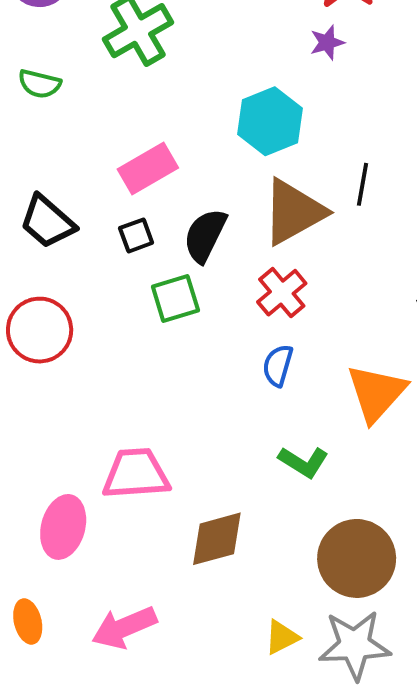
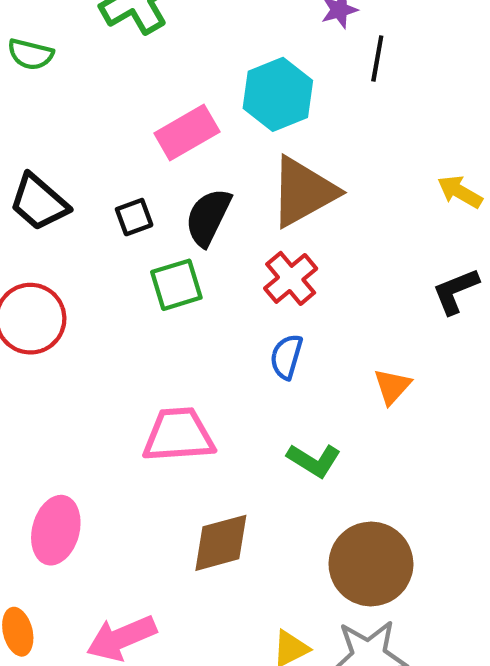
pink rectangle: (148, 169) -> (187, 133), moved
black line: (363, 184) -> (377, 58), moved
orange triangle: (376, 393) -> (392, 386), size x0.6
pink trapezoid: (136, 474) -> (179, 435), moved

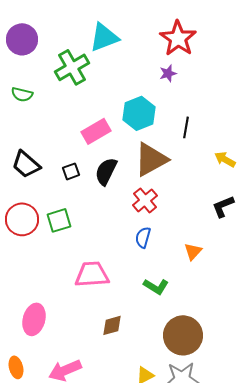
black line: (377, 58) -> (186, 127), moved
green square: (176, 285) -> (59, 220), moved
brown diamond: (221, 543) -> (112, 325), size x0.7

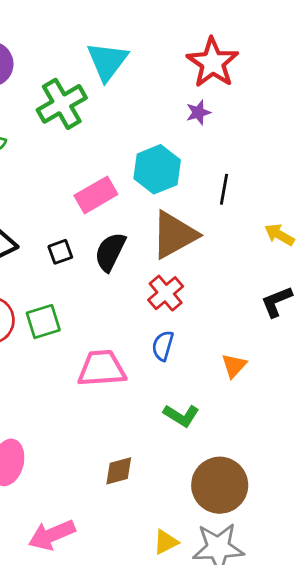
cyan triangle: (104, 37) -> (107, 61), turned -32
pink trapezoid: (92, 274) -> (102, 369), moved

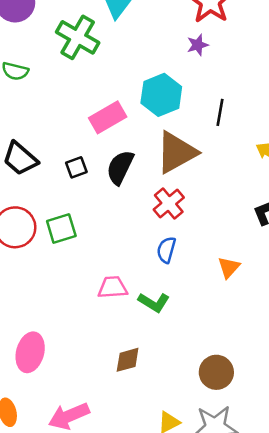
green cross: (62, 104) -> (78, 37), turned -30
pink trapezoid: (102, 369) -> (113, 287), moved, size x0.7
green L-shape: (181, 415) -> (154, 302), moved
brown circle: (220, 485) -> (216, 372), size x0.7

